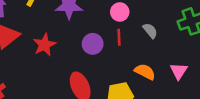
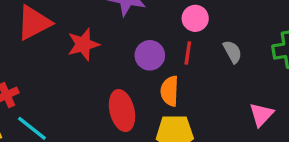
orange semicircle: (145, 72) -> (170, 91), moved, turned -125

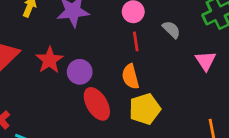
purple circle: (150, 55) -> (80, 72), moved
pink triangle: (261, 115) -> (206, 61), moved

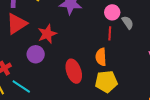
gray semicircle: (171, 30) -> (128, 23), moved
purple circle: (80, 72) -> (36, 54), moved

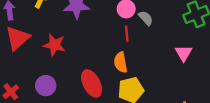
red star: (47, 34) -> (54, 45), turned -30
purple circle: (36, 54) -> (46, 86), moved

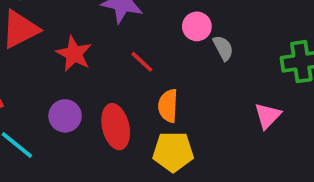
red line: (127, 34) -> (142, 62), moved, turned -56
purple circle: (46, 86) -> (65, 116), moved

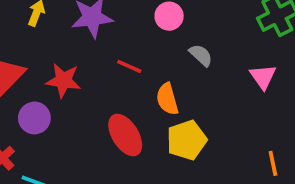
gray semicircle: (223, 48) -> (201, 55), moved
purple circle: (65, 116) -> (34, 118), moved

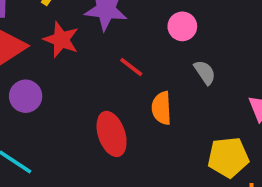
red star: (63, 80) -> (61, 40), moved
yellow pentagon: (187, 140) -> (228, 157), moved

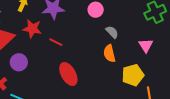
red line: (131, 67) -> (56, 42), moved
orange semicircle: (162, 108) -> (109, 53), moved

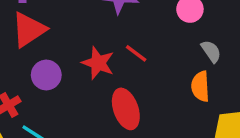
red star: (32, 29) -> (98, 63), moved
red line: (56, 42) -> (136, 53), moved

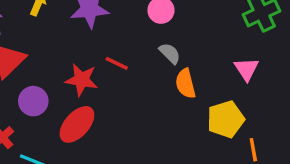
gray semicircle: (211, 51) -> (170, 53), moved
red ellipse: (126, 109) -> (77, 124), moved, turned 72

